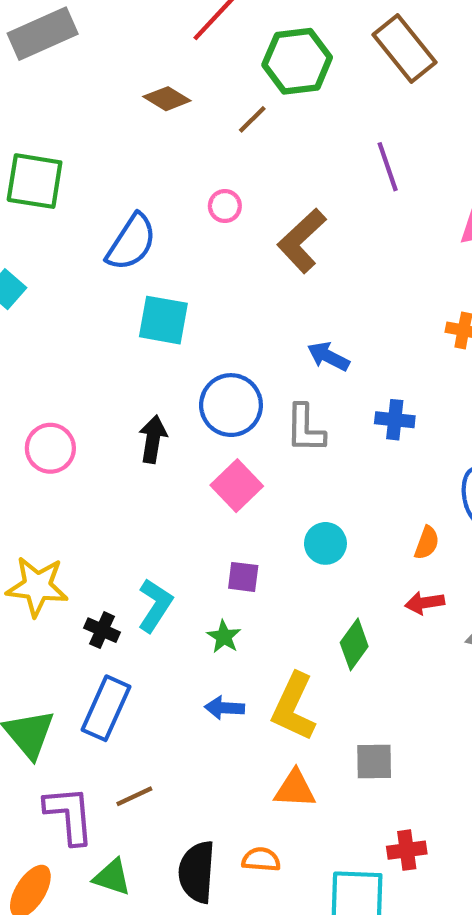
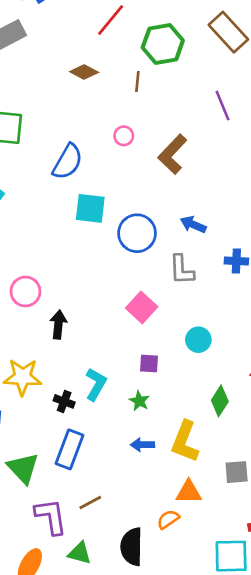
brown line: (252, 119) -> (137, 82), turned -36
blue circle: (231, 405) -> (137, 233), moved
black arrow: (153, 439) -> (58, 325), moved
orange semicircle: (261, 860) -> (168, 519), moved, turned -35

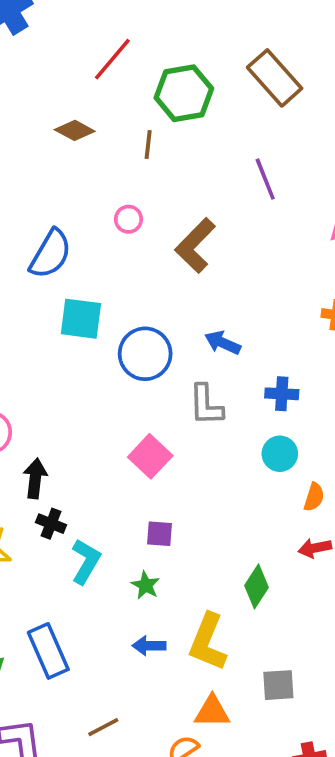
cyan circle: (198, 340) -> (280, 454), moved
black cross: (64, 401) -> (51, 524), moved
blue rectangle: (69, 449) -> (48, 651), turned -45
brown line: (90, 503) -> (103, 727), moved

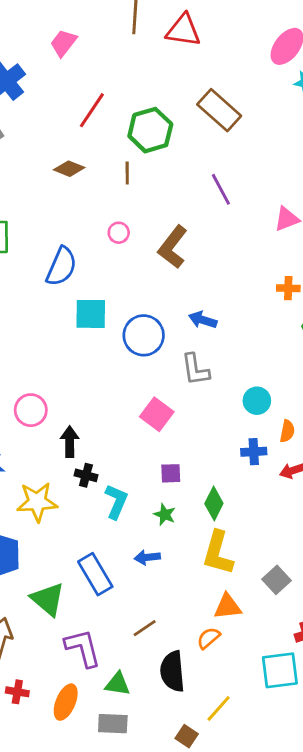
blue cross: (282, 394) -> (254, 452), moved
green diamond: (257, 586) -> (214, 504), moved
blue arrow: (149, 646) -> (147, 557), moved
gray square: (278, 685) -> (276, 580), turned -32

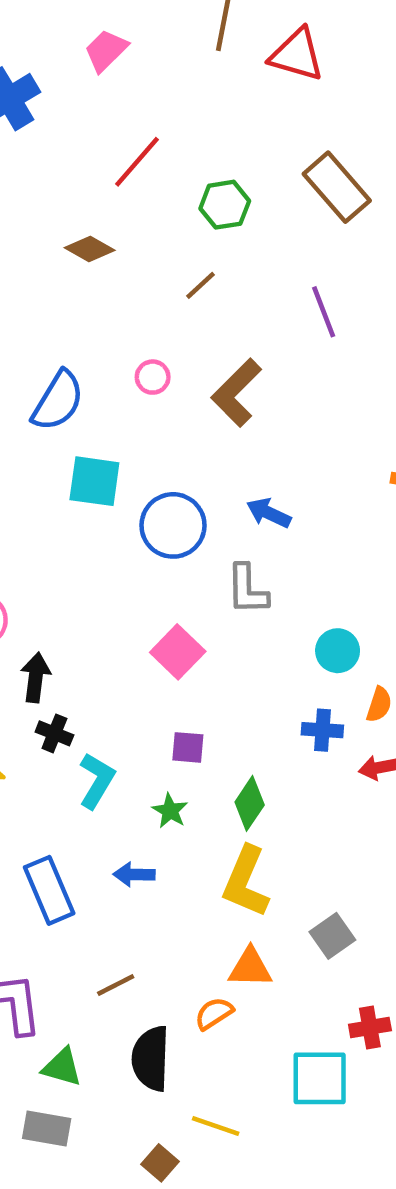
green hexagon: (150, 130) -> (225, 205), size x0.7
brown line: (127, 173) -> (200, 285), moved, turned 40
pink circle: (119, 233) -> (153, 377), moved
yellow line: (219, 709) -> (216, 1126), turned 60

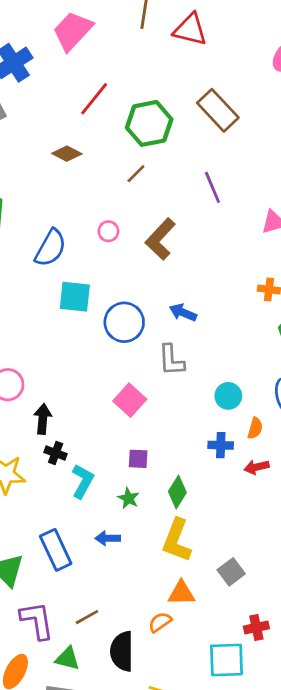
pink trapezoid: (106, 50) -> (73, 31), size x1.5
green hexagon: (225, 205) -> (149, 123), size x1.5
brown line: (116, 985) -> (87, 617), moved

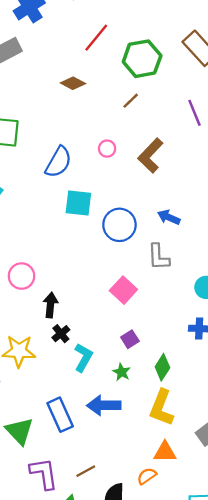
black cross: (56, 453) -> (61, 334), turned 30
purple square: (138, 459) -> (130, 339), turned -36
blue arrow: (108, 538) -> (104, 405), size x1.6

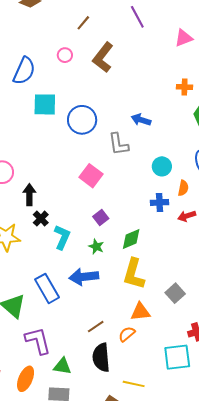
brown line: (131, 101) -> (83, 23), moved
blue arrow: (169, 217) -> (141, 120), moved
green diamond: (162, 367) -> (131, 239), turned 40
brown line: (86, 471) -> (96, 327), moved

